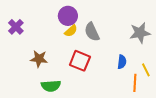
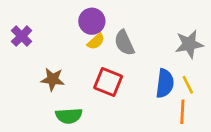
blue semicircle: (122, 62) -> (165, 83), size x1.5
yellow line: (146, 70) -> (188, 85), moved

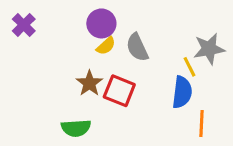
purple cross: (22, 36) -> (24, 25), moved
brown star: (53, 79) -> (89, 83), moved, turned 30
yellow line: (188, 85) -> (190, 67), moved

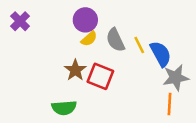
gray star: (209, 49) -> (176, 78), moved
yellow line: (190, 67) -> (139, 45), moved
blue semicircle: (182, 92) -> (161, 54), moved, turned -36

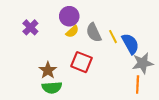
purple cross: (20, 21) -> (30, 27), moved
brown star: (75, 70) -> (48, 70), moved

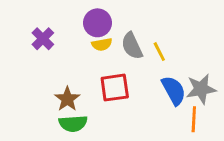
yellow semicircle: (72, 31) -> (102, 44), turned 32
blue semicircle: (130, 44) -> (174, 90), moved
red square: (81, 62) -> (115, 88), turned -30

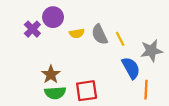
purple circle: (97, 23) -> (53, 17), moved
red square: (115, 88) -> (87, 91), moved
gray star: (201, 89) -> (151, 51), moved

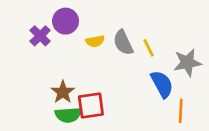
red square: (87, 91) -> (91, 105), moved

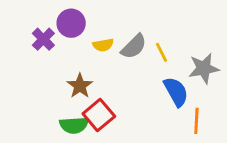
gray semicircle: (123, 43) -> (134, 47), turned -110
brown star: (63, 92) -> (80, 86), moved
red square: (91, 105) -> (99, 115), turned -32

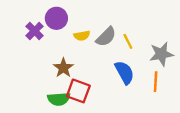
blue semicircle: (176, 92) -> (124, 72), moved
red square: (99, 115) -> (78, 91), turned -30
orange line: (196, 121) -> (156, 82), moved

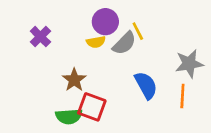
purple circle: (56, 18) -> (105, 22), moved
yellow line: (128, 41) -> (138, 31), moved

